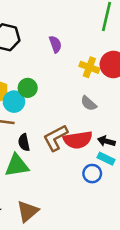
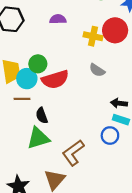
purple semicircle: (55, 44) -> (58, 19), turned -63
brown L-shape: (56, 138) -> (73, 153), moved
red semicircle: (78, 140) -> (55, 79), moved

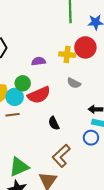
purple semicircle: (58, 19) -> (39, 61), moved
black semicircle: (42, 116) -> (54, 123), moved
green triangle: (38, 138) -> (19, 167), moved

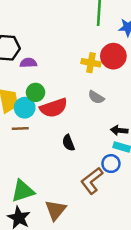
purple semicircle: (39, 61) -> (28, 63), moved
brown L-shape: (61, 156) -> (92, 181), moved

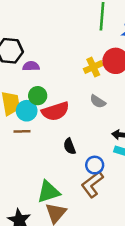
yellow cross: (91, 63) -> (93, 67), turned -36
blue circle: (111, 164) -> (95, 165), moved
green triangle: (23, 191) -> (48, 192), moved

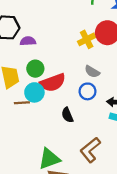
cyan circle: (27, 111) -> (34, 92), moved
blue circle: (95, 165) -> (87, 91), moved

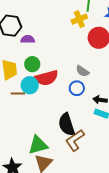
yellow cross: (87, 39) -> (79, 19), moved
black semicircle: (67, 115) -> (67, 124), moved, size x1.6

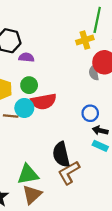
gray semicircle: (82, 71) -> (94, 73), moved, turned 40
blue circle: (77, 88) -> (90, 113), moved

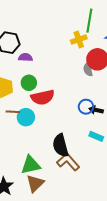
cyan circle: (24, 108) -> (26, 117), moved
black arrow: (100, 130) -> (96, 110), moved
brown L-shape: (69, 173) -> (68, 162), turned 80

